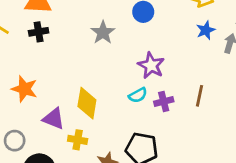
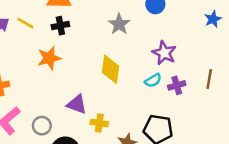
orange star: (24, 89) -> (49, 58), moved, turned -30
yellow diamond: (87, 103) -> (110, 69), moved

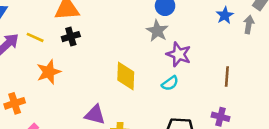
gray star: (119, 24) -> (157, 31), moved
orange star: (49, 58) -> (49, 72), moved
purple cross: (177, 85) -> (221, 117), moved, turned 36

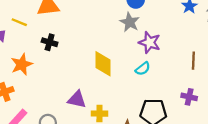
yellow line: (35, 37) -> (19, 22), moved
black cross: (71, 37) -> (50, 42), moved, turned 35
orange star: (49, 72) -> (22, 64), moved

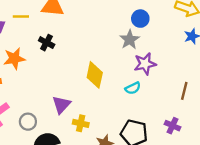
yellow line: (19, 22) -> (21, 16), turned -35
purple star: (150, 42) -> (145, 64), turned 30
purple triangle: (77, 99) -> (61, 105), turned 48

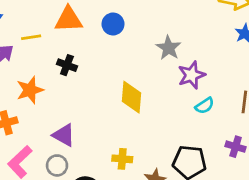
blue circle: (140, 19) -> (113, 24), moved
cyan semicircle: (133, 88) -> (205, 106), moved
purple triangle: (61, 105) -> (64, 135), moved, turned -36

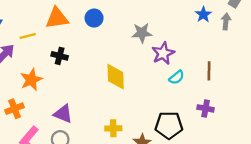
gray star: (169, 48) -> (142, 33), turned -30

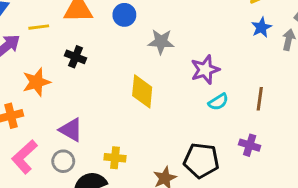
gray star: (142, 33) -> (161, 42), moved
yellow cross: (113, 128) -> (115, 158), moved

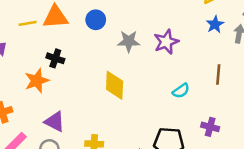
yellow line: (39, 27) -> (28, 23), moved
purple star: (205, 70) -> (166, 42), moved
orange star: (36, 82) -> (37, 81), moved
brown line: (260, 99) -> (218, 74), moved

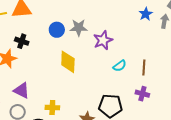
blue circle: (96, 20) -> (57, 30), moved
purple star: (166, 42) -> (103, 40), moved
brown line: (218, 74) -> (144, 67), moved

